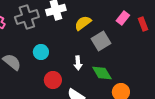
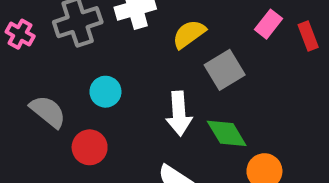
white arrow: (78, 63) -> (179, 114), size x1.5
red circle: (53, 80) -> (90, 147), moved

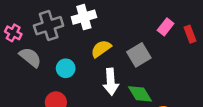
yellow semicircle: (189, 34) -> (101, 49), moved
gray semicircle: (48, 112) -> (30, 57), moved

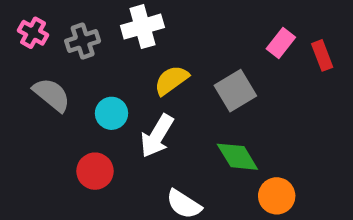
gray cross: (49, 26) -> (83, 41), size x0.7
pink cross: (13, 33) -> (33, 33), moved
white arrow: (111, 82) -> (157, 136), moved, turned 35

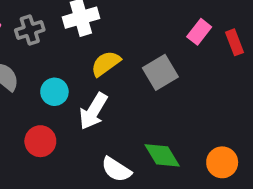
green diamond: (237, 157) -> (162, 155), moved
orange circle: (277, 196) -> (222, 162), moved

